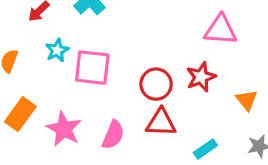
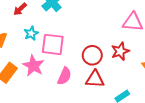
pink star: (64, 129) -> (33, 66), moved
pink semicircle: (113, 135) -> (64, 76), moved

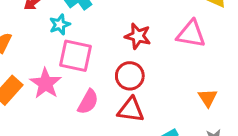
cyan star: (31, 33) -> (60, 25), moved
red star: (120, 51) -> (138, 36), moved, turned 30

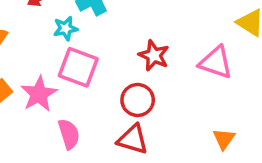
pink semicircle: (88, 102) -> (69, 134), moved, turned -55

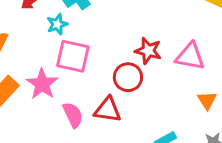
red star: (154, 55) -> (148, 51), moved
pink triangle: (216, 62) -> (190, 56), moved
red triangle: (133, 139) -> (108, 110), moved

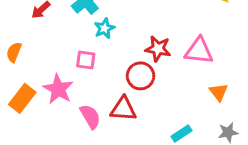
cyan star: (57, 24) -> (104, 28), moved
pink square: (73, 56) -> (86, 60), size x0.6

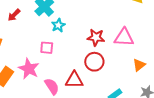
red circle: (141, 76) -> (94, 62), moved
orange triangle: (219, 92) -> (139, 65), turned 32

